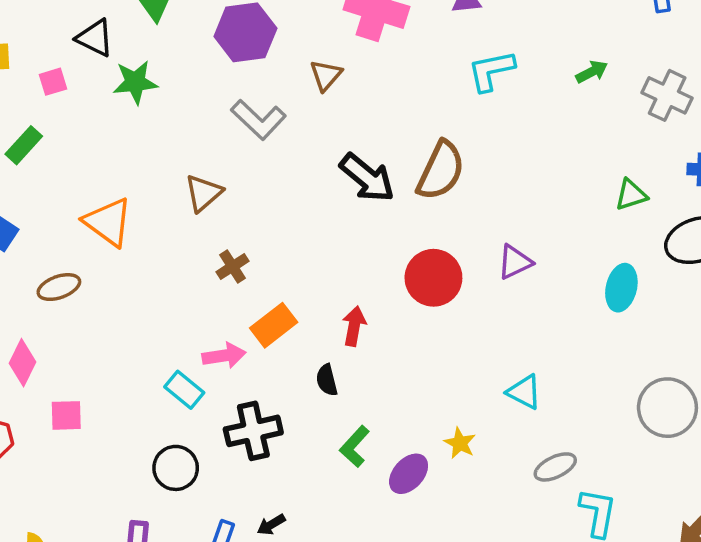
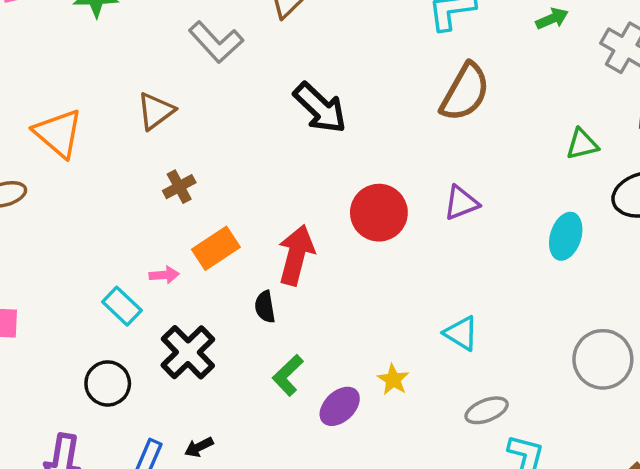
brown semicircle: (441, 171) -> (465, 92), moved
red arrow: (354, 326) -> (296, 255), size x1.5
pink arrow: (224, 356) -> (164, 275), size x0.7
black cross: (253, 431) -> (188, 352), turned -36

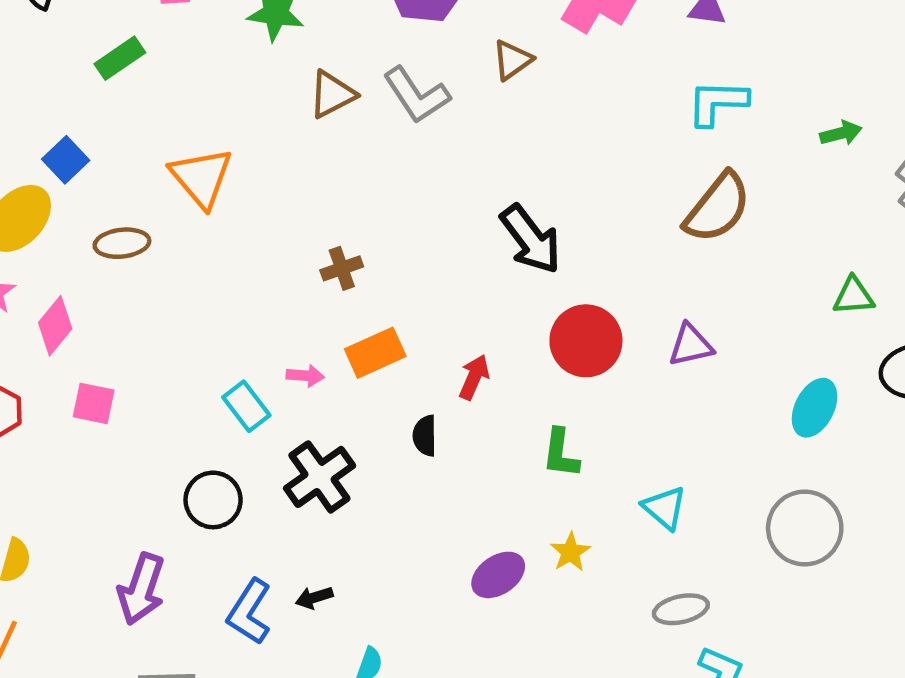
black arrow: (320, 108) -> (531, 239), moved
brown triangle: (156, 111) -> (332, 94), moved
red arrow: (296, 255) -> (474, 377), size x0.6
gray circle: (603, 359) -> (805, 528), moved
green L-shape: (288, 375) -> (561, 453), moved, turned -48

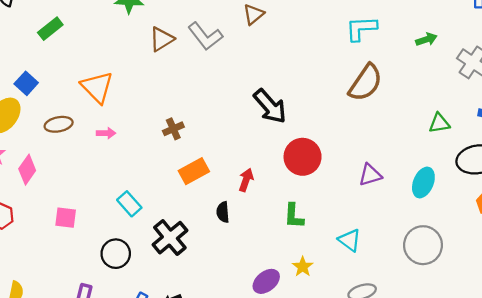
purple triangle: (691, 345) -> (370, 175), moved
pink arrow: (305, 376) -> (106, 133), moved
pink square: (94, 403) -> (66, 218), moved

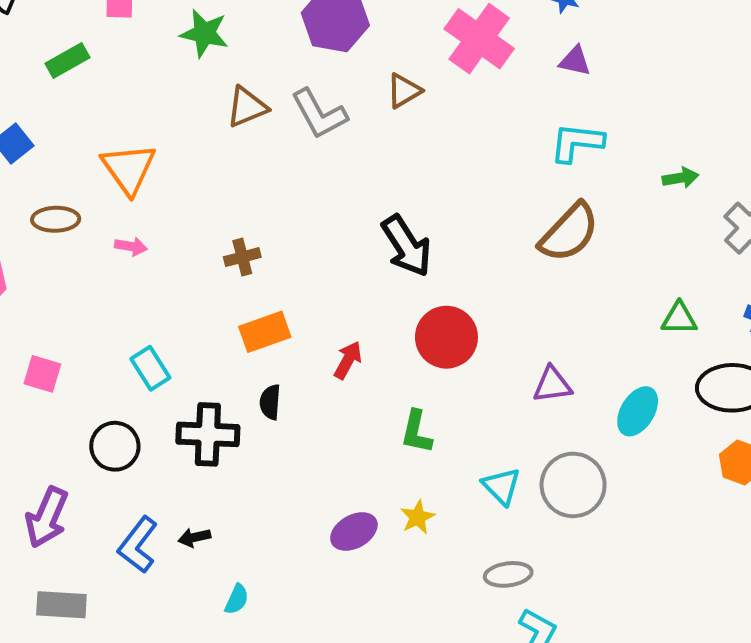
black semicircle: (223, 212) -> (270, 402), moved
black cross: (170, 238) -> (208, 434), turned 33
gray circle: (423, 245) -> (573, 485), moved

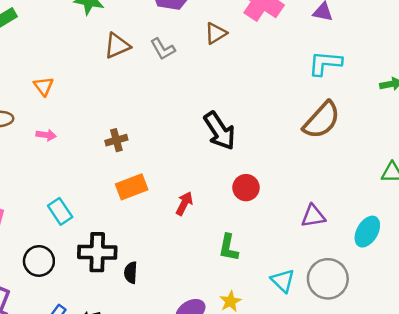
gray L-shape: (319, 114) -> (163, 49), size x0.7
orange triangle: (129, 169) -> (44, 86), size x0.6
red circle: (446, 337) -> (246, 188), size x0.7
black semicircle: (270, 402) -> (131, 273), moved

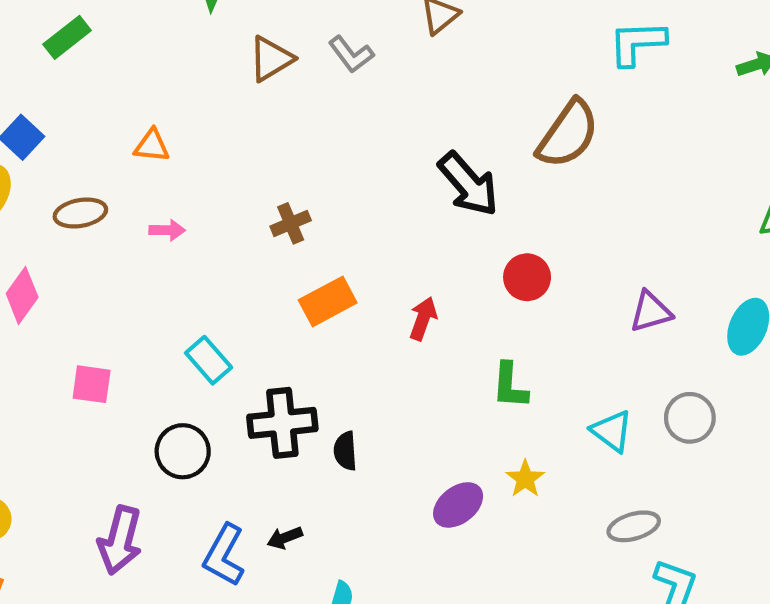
orange triangle: (44, 86) -> (152, 146), turned -40
brown semicircle: (322, 120) -> (568, 134), moved
gray circle: (328, 279) -> (690, 418), size x0.7

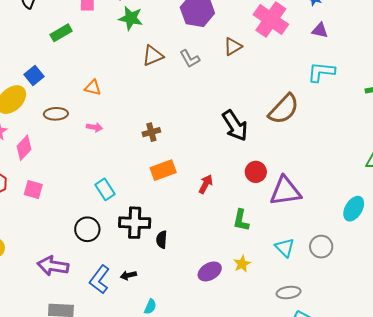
purple triangle: (651, 312) -> (285, 191), moved, size x1.6
pink square: (92, 384) -> (33, 189), moved
purple arrow: (120, 540) -> (53, 266), turned 76

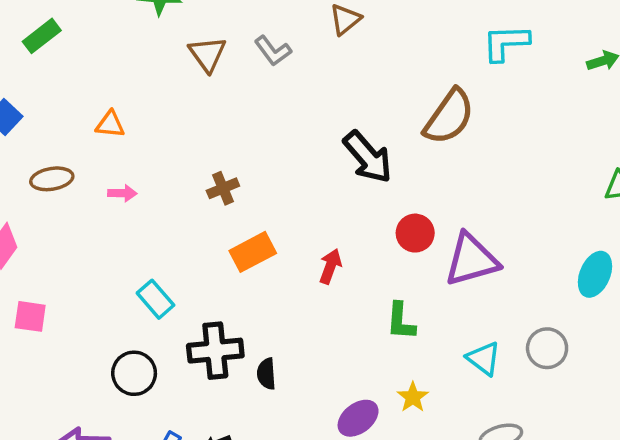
brown triangle: (153, 56) -> (208, 54), turned -35

